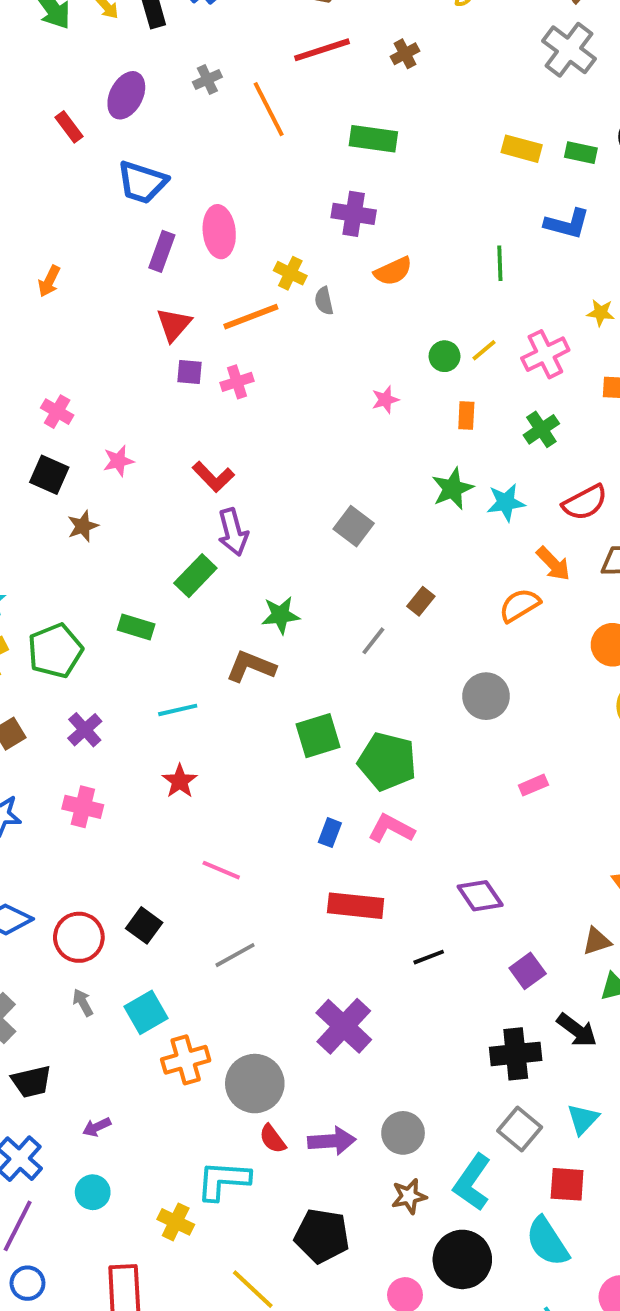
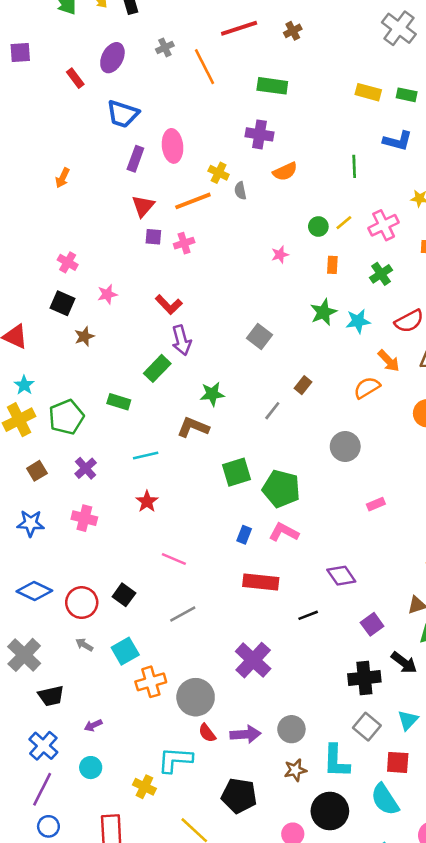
gray arrow: (83, 1002) -> (84, 645), turned -30
cyan L-shape: (472, 1182) -> (336, 761), turned -33

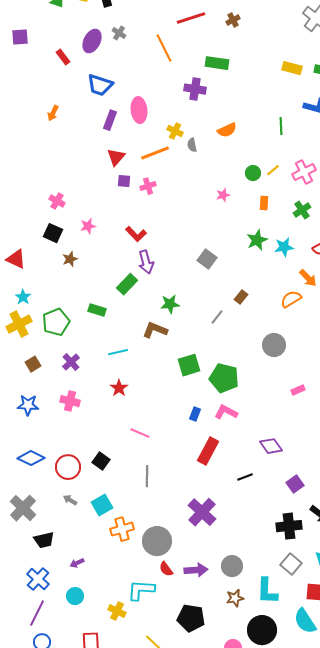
gray cross: (165, 47) -> (119, 33), moved, turned -32
purple cross: (260, 134) -> (195, 89), moved
orange arrow: (63, 178) -> (53, 113), moved
red rectangle: (261, 582) -> (208, 451), turned -68
gray line: (183, 614) -> (147, 476), turned -60

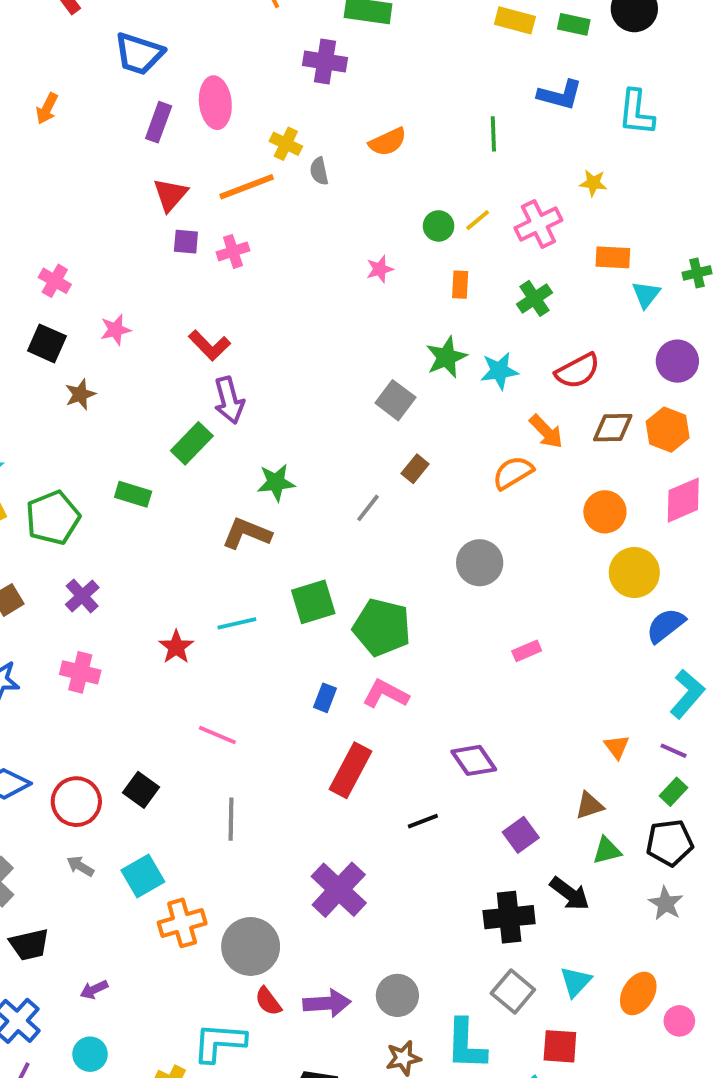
gray square: (207, 259) -> (395, 400), moved
cyan line: (118, 352) -> (237, 623), moved

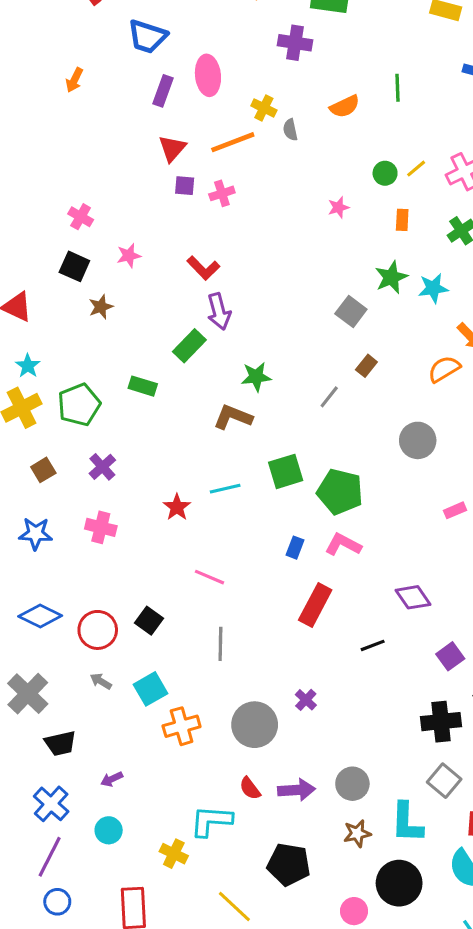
green line: (493, 134) -> (397, 88), moved
purple cross: (339, 890) -> (306, 700), size x0.5
gray circle: (251, 946) -> (255, 725), moved

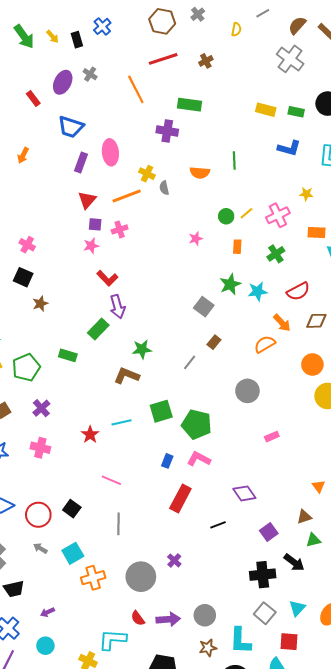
orange semicircle: (345, 106) -> (200, 173), turned 30
pink star: (129, 256) -> (91, 246), moved

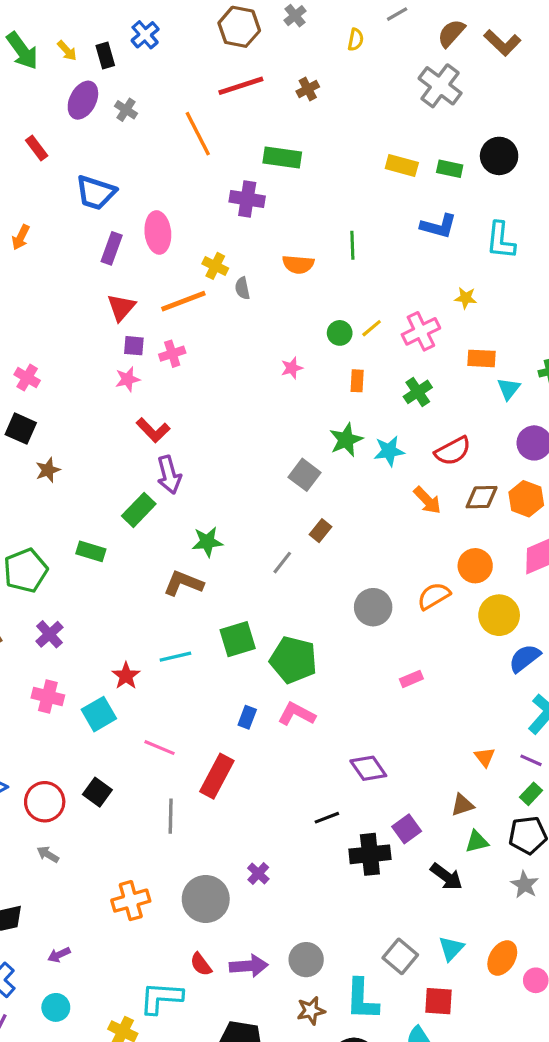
purple ellipse: (63, 82) -> (83, 100), moved
orange semicircle: (265, 344) -> (434, 596), moved
red rectangle: (180, 498) -> (217, 776), moved
cyan square: (73, 553) -> (99, 714), moved
black cross: (263, 575) -> (370, 854), moved

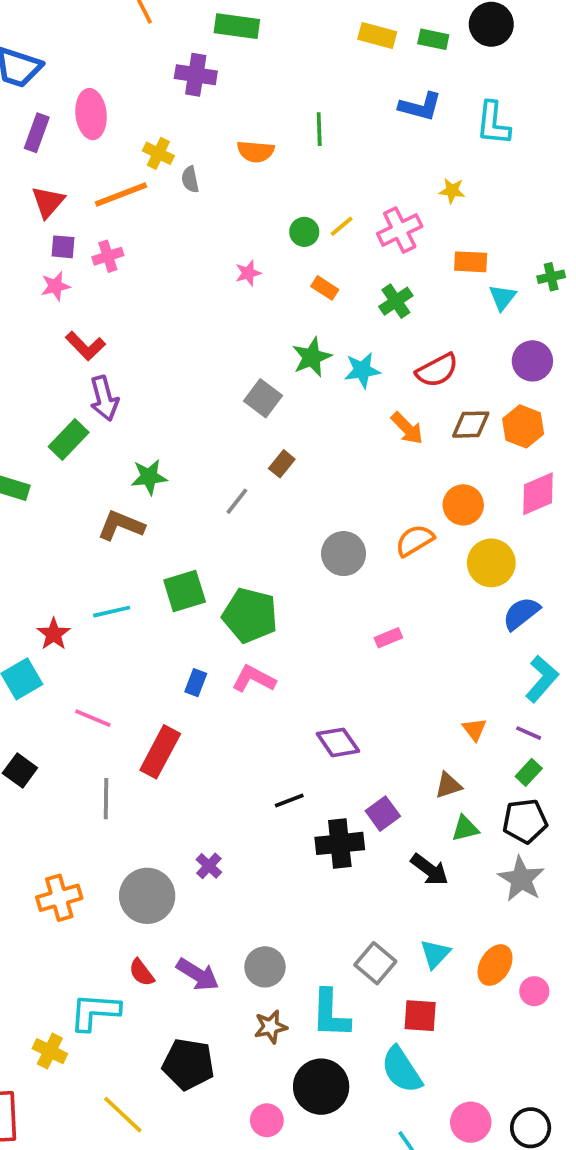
orange rectangle: (357, 381) -> (325, 288), turned -60
gray star: (525, 885) -> (521, 879), size x1.4
purple arrow: (249, 966) -> (198, 974), turned 36

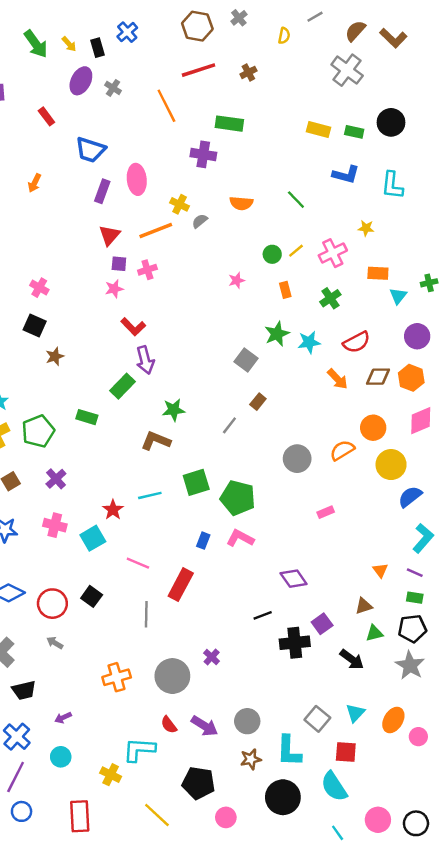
green line: (319, 129) -> (296, 200), moved, turned -42
gray semicircle: (190, 180) -> (200, 221), turned 63
orange rectangle: (325, 288) -> (285, 290), turned 42
green rectangle: (529, 772) -> (415, 598), turned 56
pink circle: (267, 1120) -> (226, 817), moved

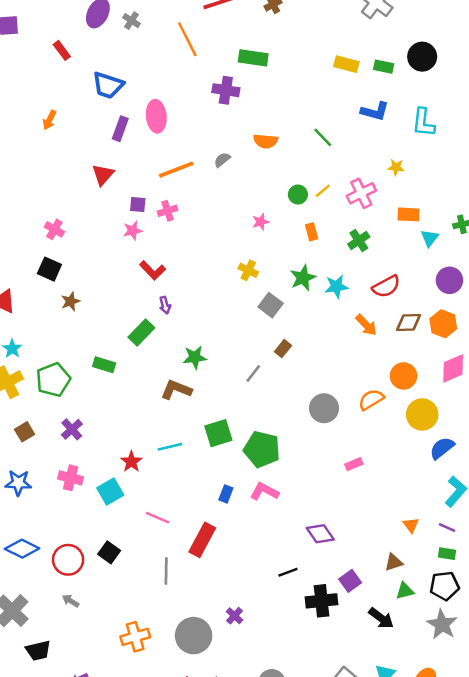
yellow cross: (180, 204) -> (248, 270), moved
red triangle: (109, 235) -> (103, 175), moved
purple arrow: (145, 360) -> (165, 305), size x0.6

